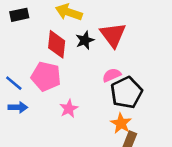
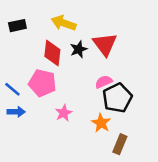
orange star: (121, 123) -> (101, 123), moved

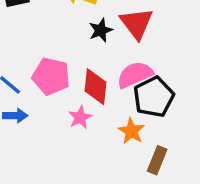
red diamond: (52, 53) -> (96, 87), moved
pink semicircle: (104, 82) -> (135, 75), size x1.5

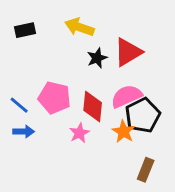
red triangle: (137, 23) -> (128, 52), turned 36
orange star: (131, 131) -> (124, 132), moved

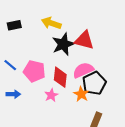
red triangle: (128, 52) -> (84, 40), turned 45
black star: (97, 58) -> (63, 44), size x1.6
blue line: (19, 105) -> (10, 65), moved

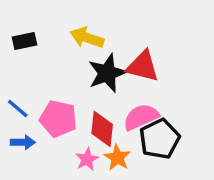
blue arrow: (13, 94) -> (23, 142), moved
orange star: (81, 94) -> (117, 158), moved

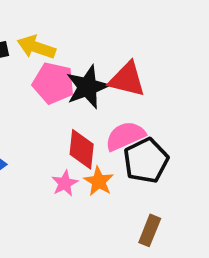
yellow arrow: (87, 38) -> (36, 47), moved
pink pentagon: (58, 119) -> (53, 83), moved

